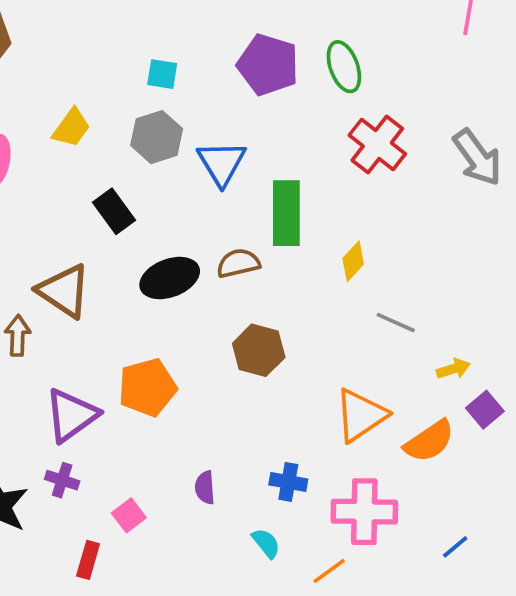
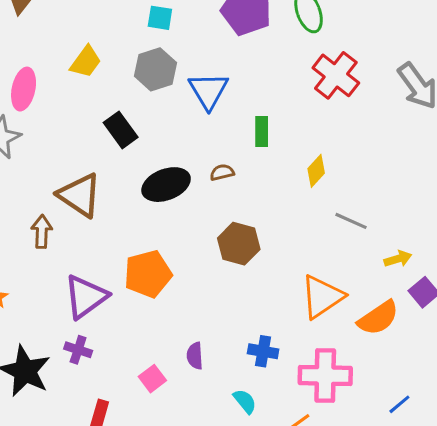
green rectangle: (286, 213) -> (262, 131), size x0.6
brown semicircle: (238, 263) -> (222, 172), size x0.7
pink square: (129, 515) -> (152, 379), moved

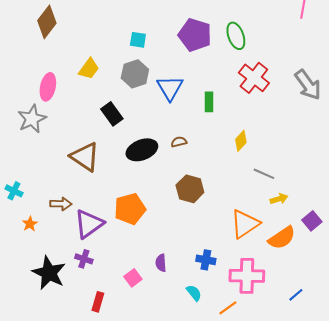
green rectangle: (262, 131) -> (209, 102), moved
brown arrow: (42, 232) -> (61, 204), moved, turned 90
yellow arrow: (398, 259) -> (279, 199), moved

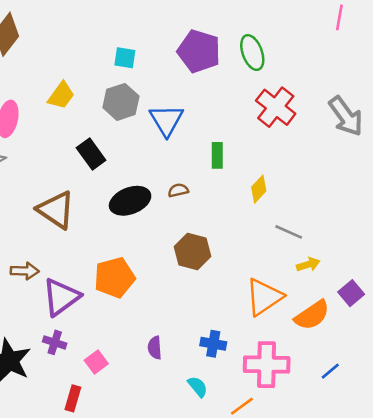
green rectangle: (209, 102) -> (217, 155), moved
pink square: (133, 278) -> (96, 362), moved
blue line: (296, 295) -> (330, 371), moved

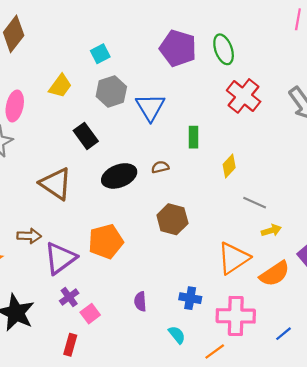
cyan square: (125, 58) -> (100, 54), moved, turned -36
purple cross: (55, 342) -> (69, 297), moved, turned 36
blue line: (330, 371) -> (284, 334), moved

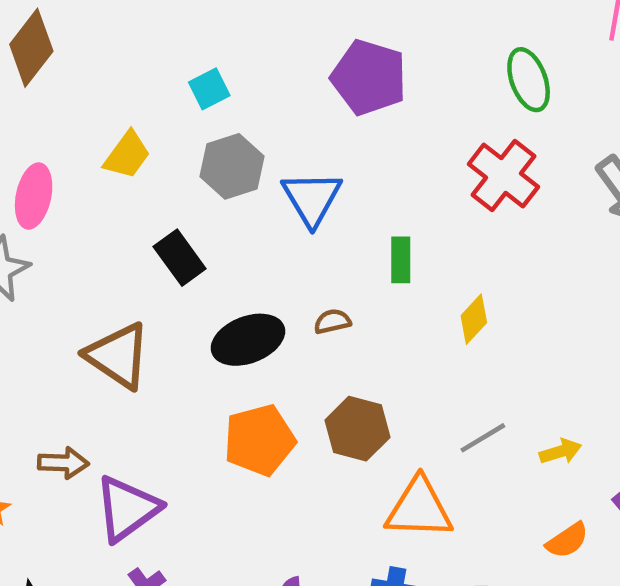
green ellipse: (224, 49) -> (529, 80), moved
gray line: (255, 203) -> (483, 438), moved, turned -55
orange pentagon: (106, 241) -> (259, 440), moved
orange triangle: (234, 258) -> (419, 508), moved, turned 36
orange semicircle: (275, 274) -> (567, 540), size x0.7

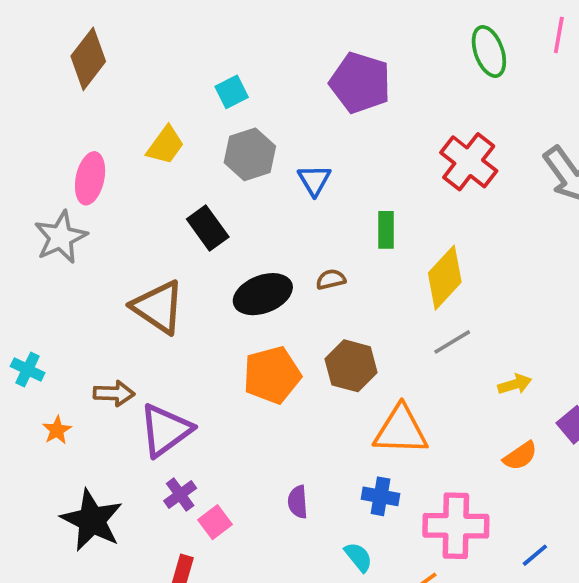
green ellipse: (529, 80) -> (489, 51), moved
blue triangle: (312, 198) -> (314, 180), size x0.7
yellow diamond: (474, 319) -> (445, 278), size x1.6
gray line: (483, 438) -> (452, 342), moved

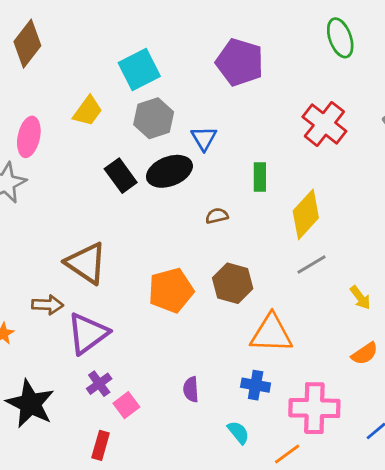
cyan square: (232, 92) -> (139, 69), size x1.6
black ellipse: (263, 294) -> (169, 171), moved
brown triangle: (158, 307) -> (86, 263), moved
yellow arrow: (515, 384) -> (360, 298), turned 70

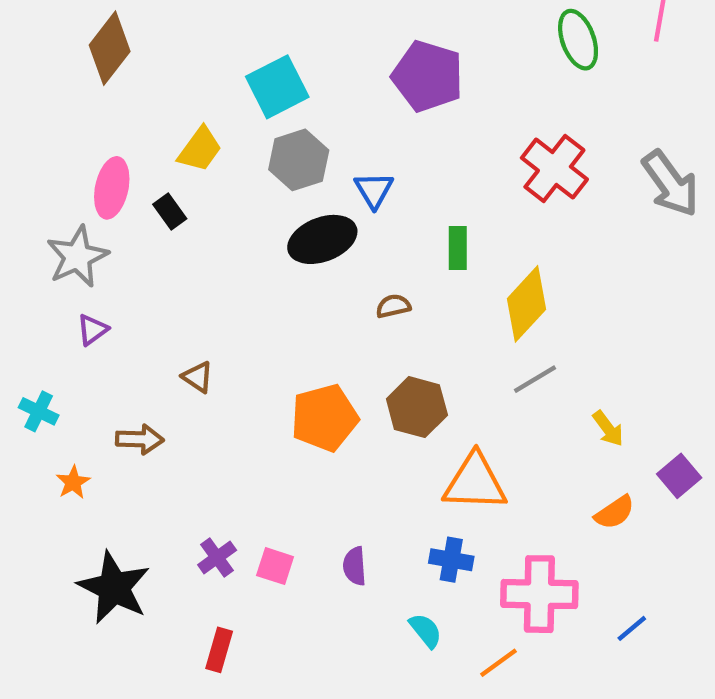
black rectangle: (121, 176) -> (170, 212), moved, size x0.7
brown triangle: (86, 263) -> (198, 377), size x0.5
purple triangle: (88, 333) -> (92, 330), moved, size x0.5
pink square: (126, 405) -> (275, 566), moved, turned -35

